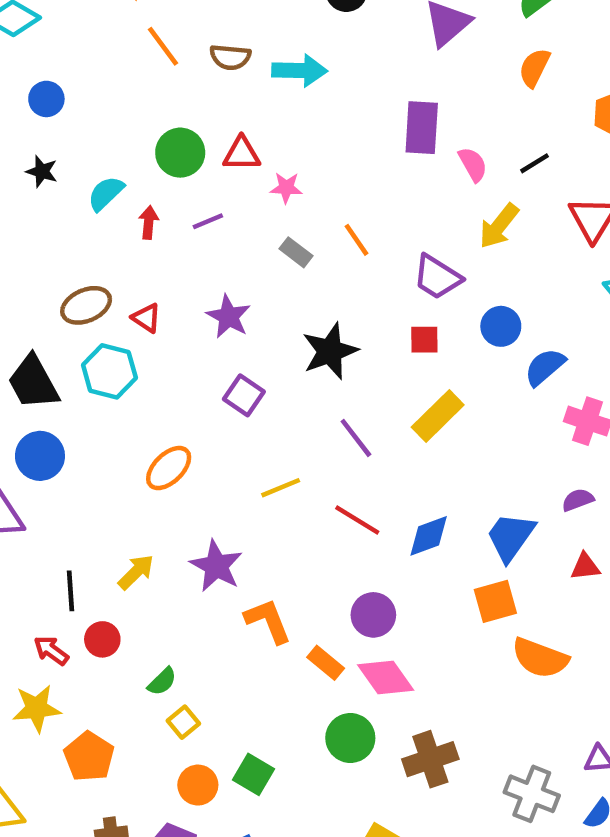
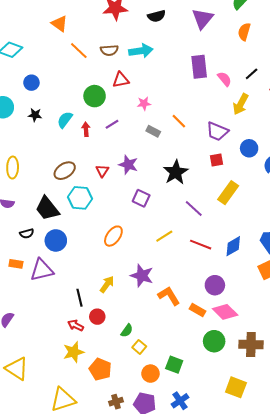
red triangle: (242, 154) -> (121, 80), moved
red triangle: (146, 318) -> (102, 171), moved, turned 40
brown cross: (430, 759) -> (251, 344), turned 30

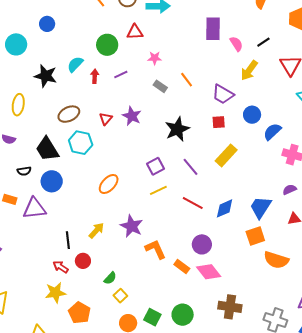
black star: (35, 115) -> (46, 76), moved, size x1.6
purple square: (141, 198) -> (155, 166), moved, turned 30
green circle: (214, 341) -> (183, 315), moved

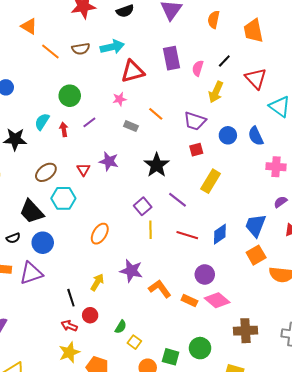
red triangle: (135, 32) -> (133, 71), moved, size x1.4
pink semicircle: (236, 44) -> (198, 68), turned -119
blue semicircle: (272, 132) -> (256, 136), moved, turned -60
yellow line: (158, 190) -> (150, 230), turned -54

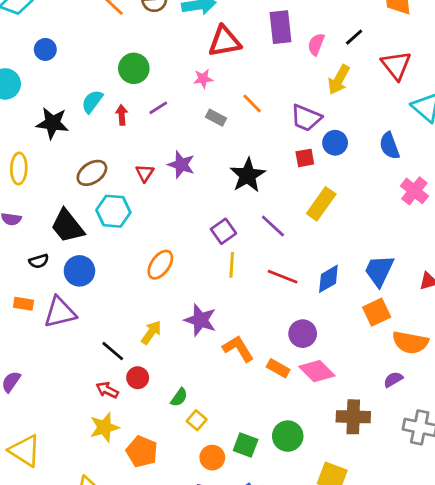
blue circle: (228, 135) -> (335, 143), moved
pink cross: (276, 167) -> (414, 191), turned 30
purple semicircle: (281, 202) -> (393, 379), moved
black line: (71, 298) -> (113, 351), turned -36

